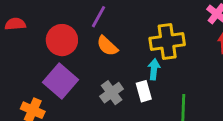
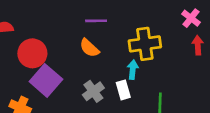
purple line: (98, 17) -> (96, 21), moved, turned 60
red circle: (62, 40) -> (32, 53), moved

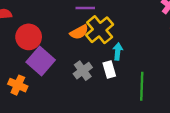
yellow cross: (145, 44) -> (100, 30), moved, turned -32
orange semicircle: (89, 48) -> (79, 32), turned -72

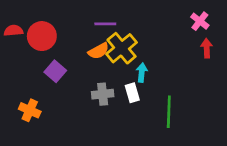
red circle: (29, 37) -> (42, 36), moved
purple square: (41, 61) -> (55, 71), moved, size x0.7
gray cross: (83, 71) -> (103, 94), turned 30

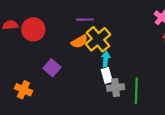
purple square: (55, 71) -> (52, 68), moved
cyan arrow: (142, 73) -> (106, 59), moved
gray cross: (103, 94) -> (116, 88), moved

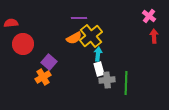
red circle: (33, 29) -> (23, 44), moved
orange cross: (23, 90) -> (43, 77), moved, turned 35

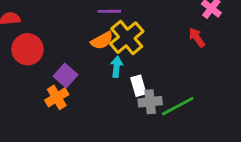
red arrow: (154, 36) -> (197, 38), moved, turned -32
cyan arrow: (98, 54) -> (117, 67), moved
green line: (126, 83) -> (178, 106), turned 60

